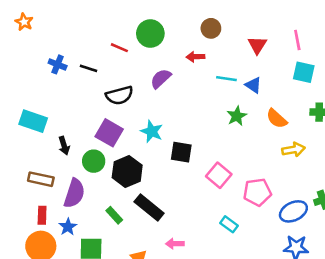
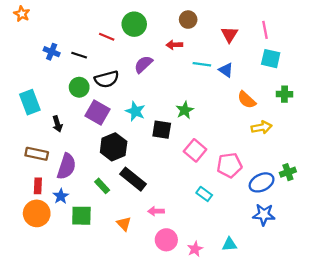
green star: (237, 116) -> (185, 110), moved
cyan rectangle: (33, 121) -> (30, 102), turned 50
green circle: (94, 161) -> (79, 87), moved

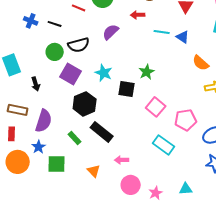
red rectangle: (38, 186) -> (12, 134), moved
cyan rectangle: (204, 194) -> (164, 145), size x1.5

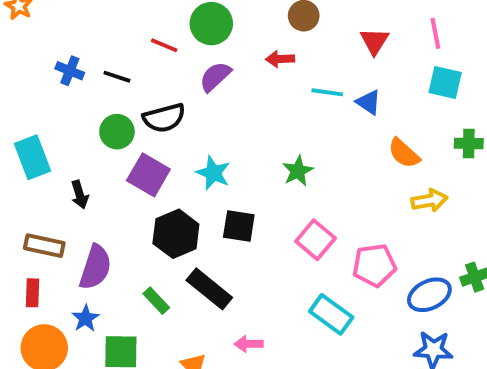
purple semicircle: (111, 32) -> (215, 77), moved
black square: (127, 89) -> (239, 226), moved

